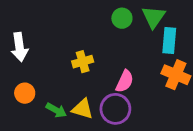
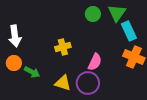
cyan rectangle: (169, 41) -> (129, 31), turned -30
orange circle: (25, 93) -> (14, 63), moved
green arrow: (56, 110) -> (32, 72), moved

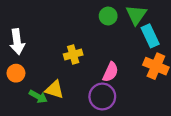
green arrow: (32, 72) -> (38, 97), moved
yellow triangle: (63, 83) -> (54, 90), moved

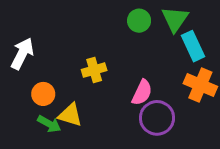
white arrow: (17, 42) -> (22, 54), turned -145
orange circle: (16, 73) -> (43, 94), moved
purple circle: (102, 97) -> (157, 118), moved

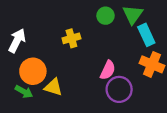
yellow cross: (94, 70) -> (71, 38), moved
orange circle: (43, 94) -> (33, 71), size x1.5
green arrow: (49, 124) -> (24, 92), moved

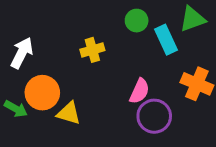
green triangle: (133, 15) -> (192, 19), moved, turned 35
cyan rectangle: (146, 35) -> (166, 40), moved
green arrow: (24, 92) -> (16, 109), moved

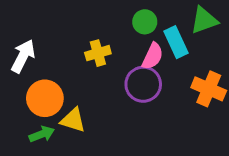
pink semicircle: (139, 91) -> (153, 56), moved
green arrow: (16, 109) -> (42, 134), moved, turned -50
purple circle: (154, 116) -> (143, 84), moved

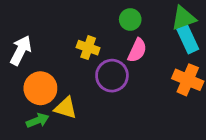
cyan rectangle: (176, 42) -> (188, 39), moved
yellow cross: (98, 53) -> (88, 48), turned 35
purple circle: (143, 84) -> (112, 76), moved

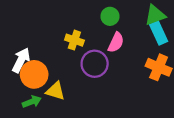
white arrow: (21, 50) -> (21, 60), moved

